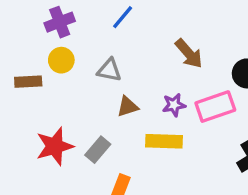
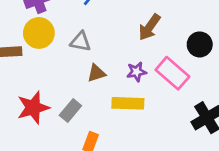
brown arrow: (189, 54) -> (149, 27), turned 76
yellow circle: (61, 60) -> (39, 33), size x1.4
pink rectangle: (215, 107) -> (172, 73), turned 60

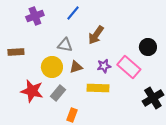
brown arrow: (149, 27) -> (96, 35), moved
yellow circle: (39, 33) -> (52, 67), moved
red star: (33, 108) -> (32, 91), turned 30

